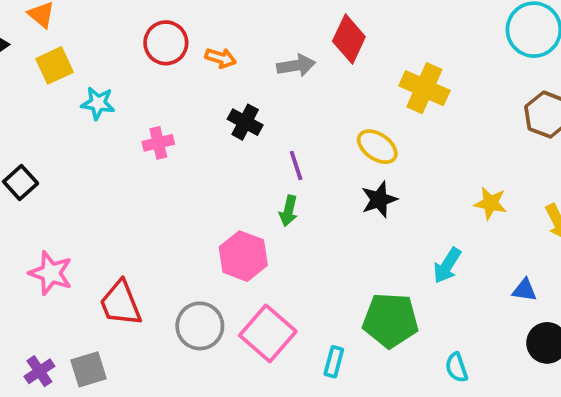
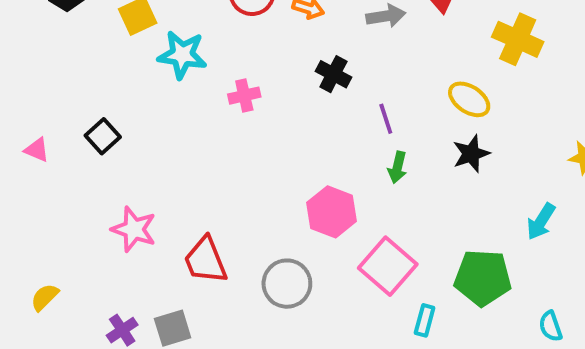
cyan star: (98, 103) -> (182, 55), size x1.4
green arrow: (289, 211) -> (397, 167), moved
pink square: (268, 333) -> (388, 266), moved

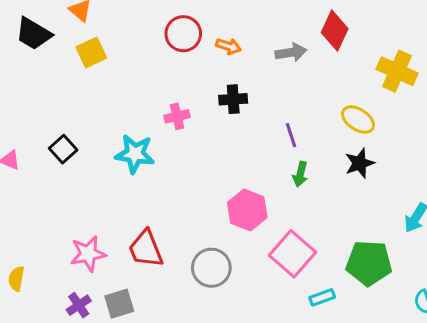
cyan star: (182, 55) -> (135, 154), moved
black cross: (333, 74) -> (233, 99), moved, turned -32
pink star: (134, 229) -> (88, 254), moved, turned -30
yellow semicircle: (45, 297) -> (16, 279), turned -35
cyan rectangle: (425, 320) -> (322, 297), turned 55

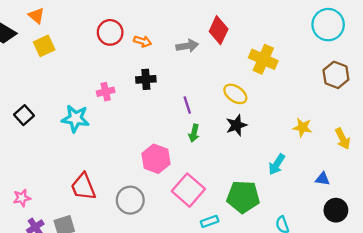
pink star: (88, 254) -> (22, 198), moved, size x0.7

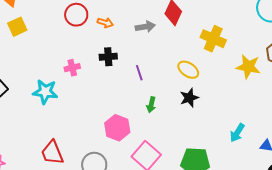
purple line: (187, 105) -> (139, 73), moved
yellow star: (302, 127) -> (248, 67), moved, size x1.4
cyan arrow: (277, 164) -> (237, 133), moved

